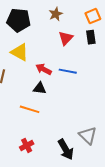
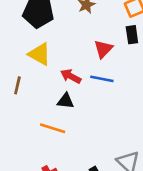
red triangle: (66, 38) -> (103, 49), moved

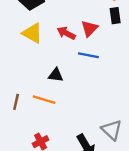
red arrow: (71, 76) -> (66, 33), moved
brown line: (17, 85) -> (16, 102), moved

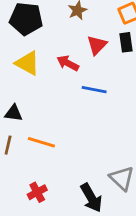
red triangle: (89, 28) -> (97, 45), moved
black triangle: (56, 75) -> (14, 113), moved

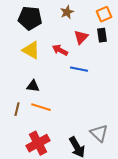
black triangle: (14, 113) -> (33, 86), moved
red cross: (37, 192) -> (38, 143), size x1.6

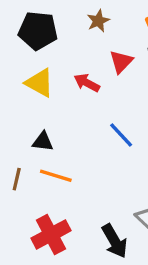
blue line: (79, 69) -> (121, 135), moved, turned 36

